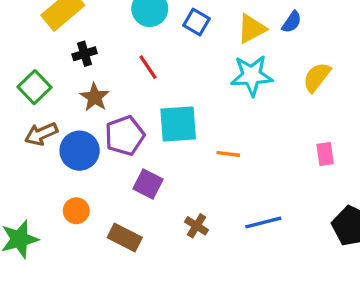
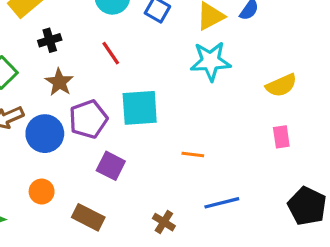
yellow semicircle: (317, 77) -> (281, 85), moved, turned -152
orange line: (228, 154) -> (193, 155), moved
brown cross: (197, 226) -> (164, 222), moved

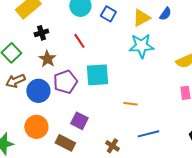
purple square: (111, 166) -> (79, 121), moved
orange circle: (42, 192) -> (36, 127), size x1.5

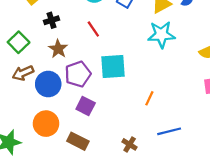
orange line: (130, 104) -> (149, 98), turned -72
purple square: (79, 121) -> (86, 106), moved

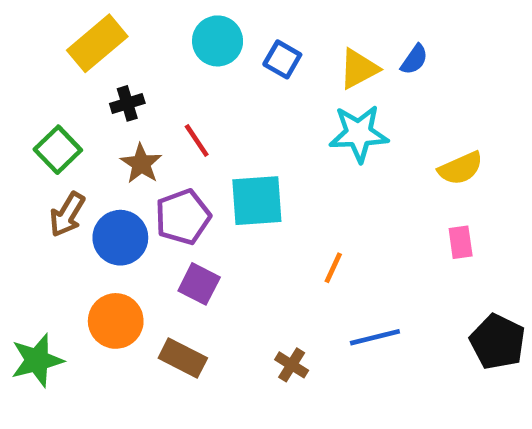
red line: (93, 29) -> (197, 140), moved
brown arrow: (23, 73) -> (67, 215), turned -35

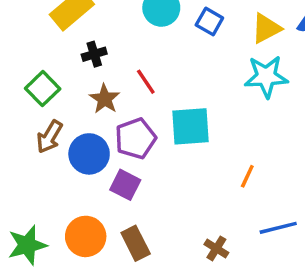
purple square: (199, 284) -> (125, 185), moved
orange circle: (116, 321) -> (86, 236), moved
brown rectangle: (183, 358) -> (136, 243), turned 36

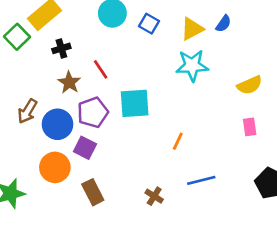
green square: (43, 89) -> (17, 37), moved
orange circle: (86, 236) -> (55, 167), moved

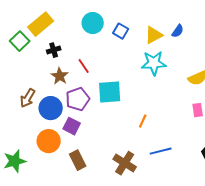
brown cross: (154, 196) -> (125, 163), size x1.6

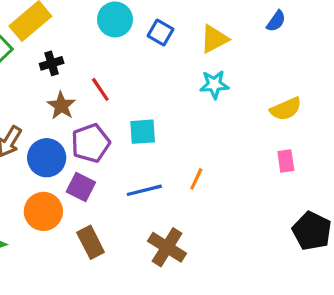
blue semicircle: (178, 31) -> (276, 21), moved
cyan star: (154, 63) -> (214, 85), size x0.7
cyan square: (110, 92) -> (143, 132), size x0.7
blue line: (161, 151) -> (144, 190), moved

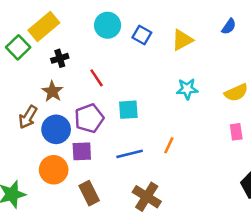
cyan star: (214, 85) -> (187, 89), moved
brown star: (61, 106) -> (52, 91), moved
purple square: (81, 187) -> (82, 151), turned -30

